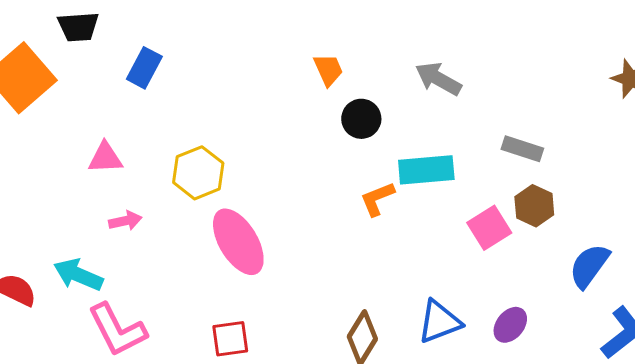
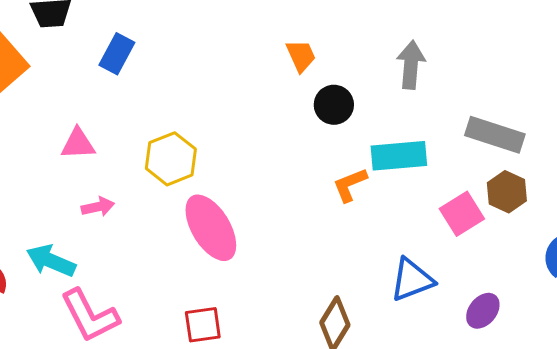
gray arrow: (438, 79) -> (411, 65), turned 66
gray rectangle: (522, 149) -> (495, 135), size x1.4
blue triangle: (439, 322) -> (412, 280), moved

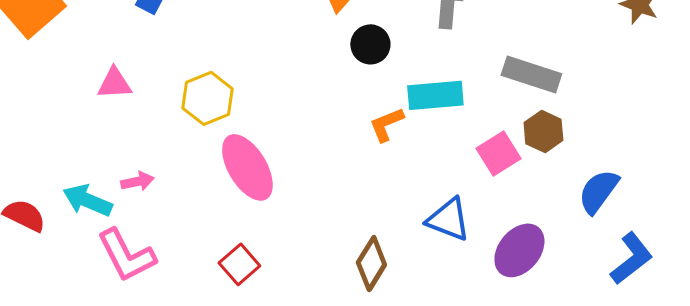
pink arrow: (98, 207) -> (137, 181), moved
blue triangle: (412, 280) -> (448, 219), turned 42
purple ellipse: (483, 311) -> (519, 250), size x1.5
red square: (203, 325) -> (239, 264), turned -33

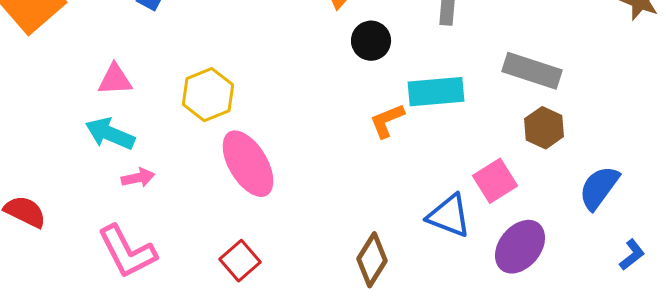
pink square: (498, 153) -> (495, 181), moved
cyan arrow: (87, 200) -> (110, 134), moved
blue L-shape: (631, 258) -> (632, 255), size x0.6

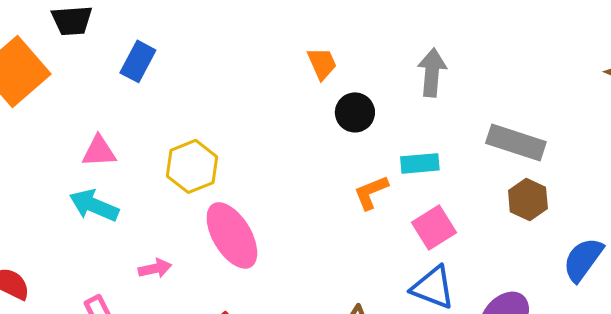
cyan rectangle: (436, 92) -> (420, 163), size x0.7
pink arrow: (138, 178) -> (155, 268), moved
pink square: (495, 181) -> (434, 227), moved

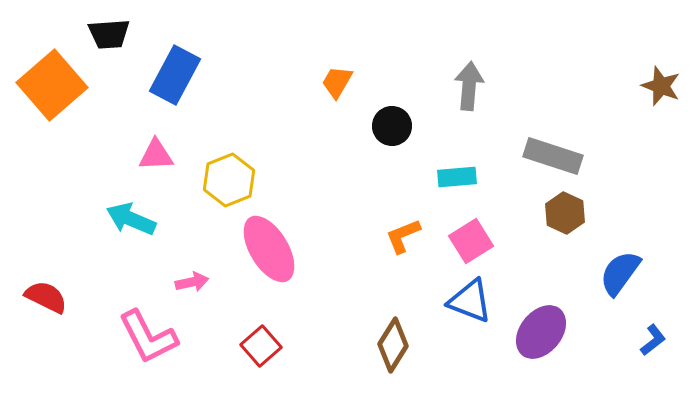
blue rectangle: (138, 61) -> (175, 75), size x1.4
orange trapezoid: (322, 63) -> (337, 82), moved, turned -126
pink triangle: (99, 151) -> (156, 155), moved
orange L-shape: (371, 192) -> (403, 236), moved

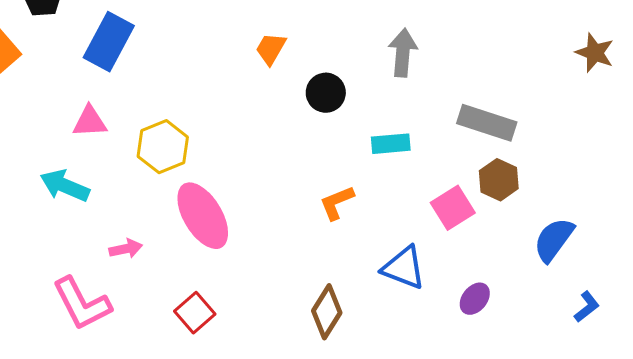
pink square: (471, 241) -> (453, 208), moved
purple ellipse: (541, 332) -> (475, 299), size x0.6

